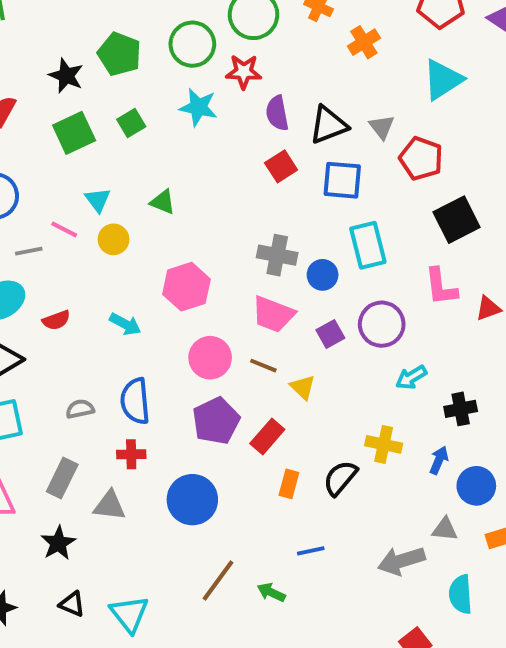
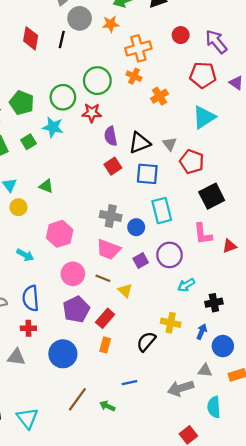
cyan star: (198, 107) -> (53, 127), moved
orange rectangle: (289, 484) -> (105, 345), moved

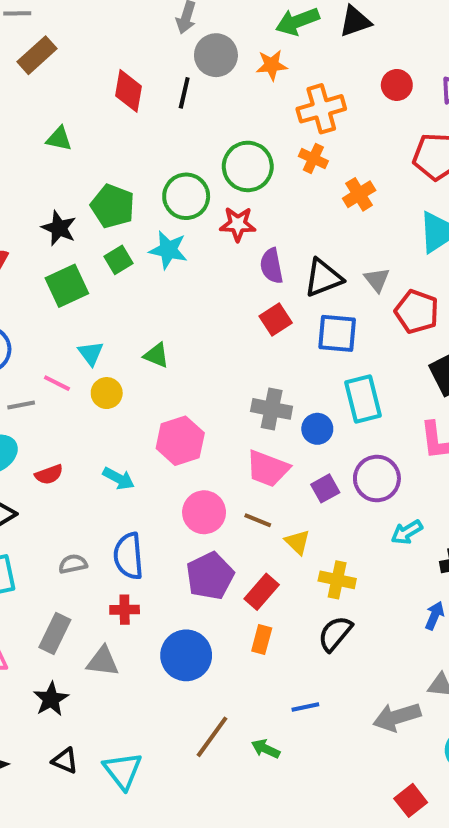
green square: (28, 142) -> (119, 260), moved
yellow cross: (171, 323) -> (337, 580), moved

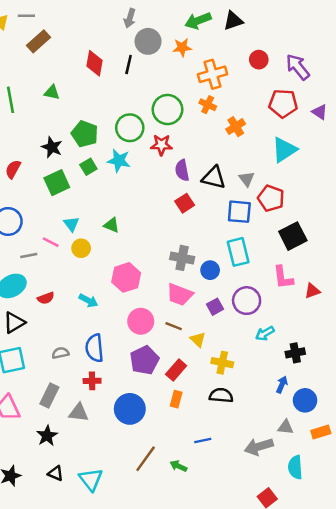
black triangle: (323, 278) -> (214, 178), turned 35
blue square: (337, 333) -> (239, 212), moved
black semicircle: (335, 634) -> (221, 395), turned 55

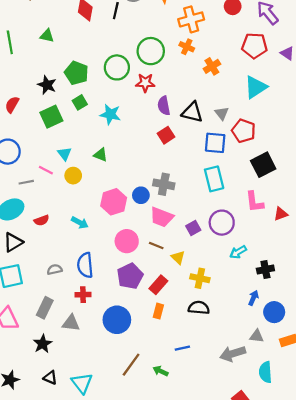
cyan star: (119, 161) -> (110, 114), moved
blue circle: (210, 270) -> (141, 195), moved

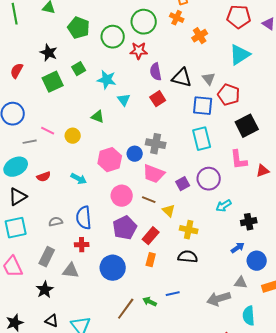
green pentagon: (76, 73) -> (79, 28), moved
cyan triangle: (64, 154) -> (124, 100), moved
blue arrow: (253, 298) -> (238, 248), turned 32
green arrow: (161, 371) -> (150, 302), moved

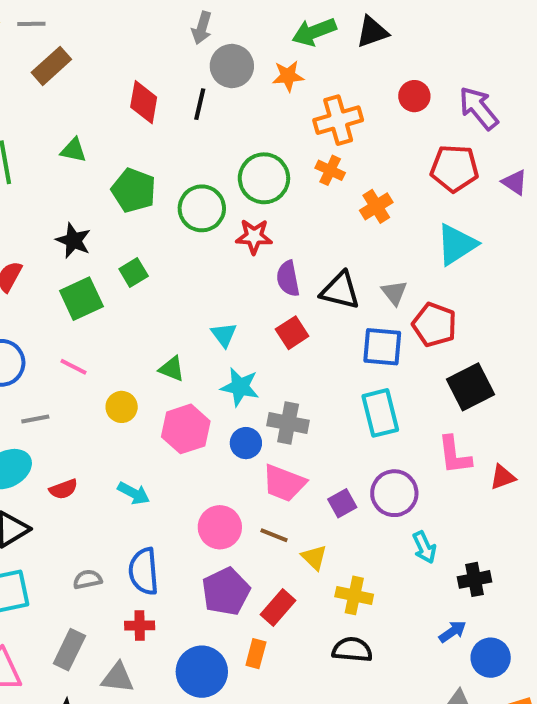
cyan star: (107, 80) -> (240, 387), moved
pink line: (48, 131) -> (73, 367), moved
pink hexagon: (110, 160) -> (186, 429), moved
cyan arrow: (224, 206) -> (424, 547), turned -84
orange rectangle: (151, 260) -> (256, 654), moved

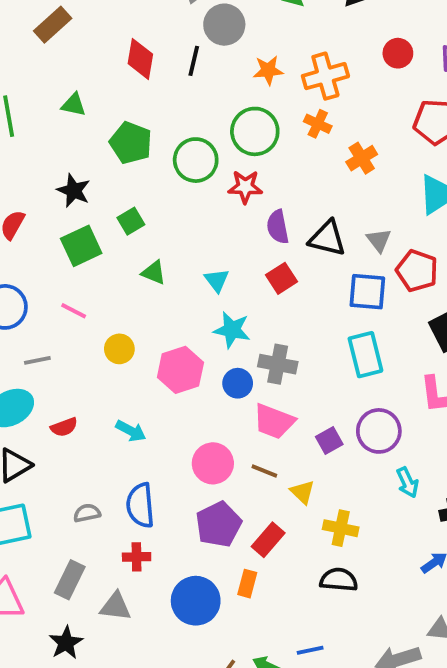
orange star: (288, 76) -> (268, 70), moved
green triangle: (172, 369) -> (154, 273), moved

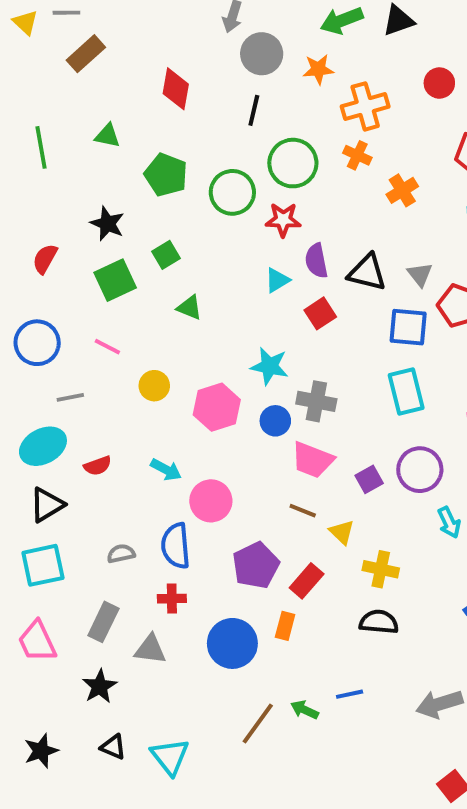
black line: (194, 61) -> (254, 110), moved
orange star: (268, 70) -> (318, 69), moved
cyan triangle: (217, 280) -> (277, 280), moved, turned 36
pink circle: (213, 463) -> (211, 501), moved

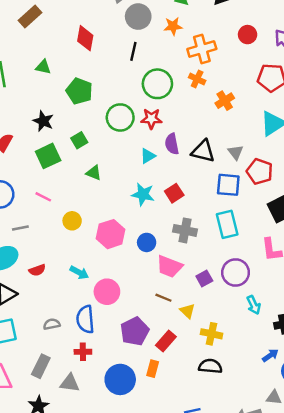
green circle: (232, 192) -> (120, 117), moved
red square: (320, 313) -> (174, 193), moved
cyan star: (269, 366) -> (143, 194), moved
gray cross: (316, 401) -> (185, 230), moved

